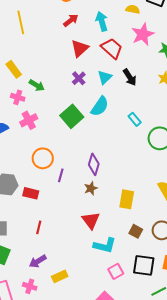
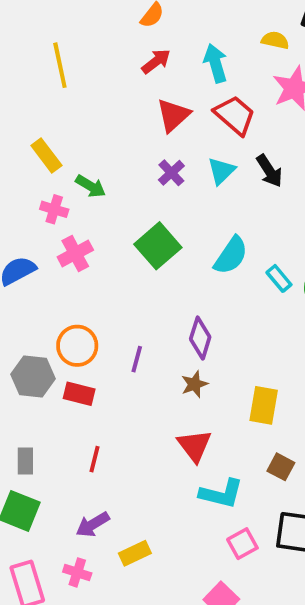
cyan semicircle: (100, 106) -> (231, 255), moved
cyan rectangle: (135, 119) -> (279, 278), moved
orange circle: (43, 158) -> (77, 346), moved

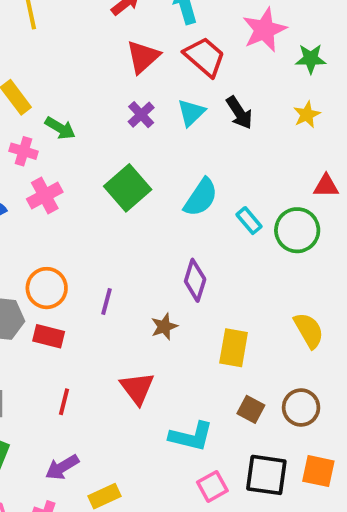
purple diamond: (200, 338) -> (195, 280), moved
red triangle: (194, 446) -> (137, 388), moved

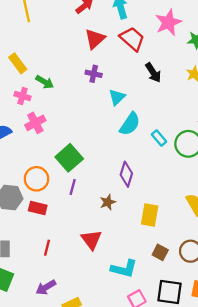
cyan triangle: (191, 113) -> (117, 97), moved
purple cross: (141, 115) -> (94, 74), turned -35
green square: (128, 188) -> (69, 158), moved

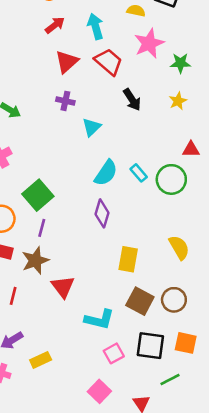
cyan semicircle: (130, 124) -> (106, 173), moved
brown star: (108, 202) -> (35, 261), moved, size x1.5
brown square: (160, 252) -> (140, 301), size x1.5

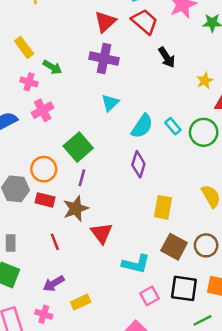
purple cross: (65, 101) -> (104, 59), size x1.6
yellow star: (178, 101) -> (205, 81), moved
cyan triangle: (92, 127) -> (110, 103), moved
red line: (13, 296) -> (55, 242), turned -35

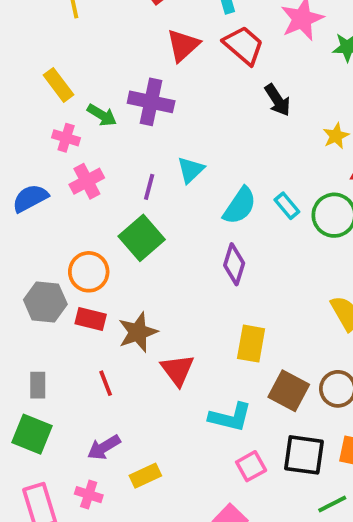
purple cross: (104, 59) -> (151, 102), moved
purple line: (82, 178) -> (149, 187), moved
yellow rectangle: (163, 207) -> (251, 344), moved

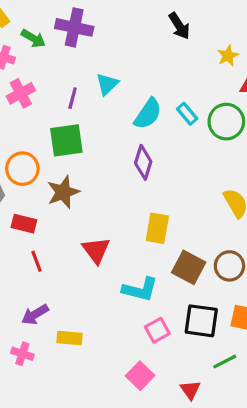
green square: (142, 238) -> (66, 140), turned 33
red rectangle: (91, 319) -> (24, 224), moved
brown star: (138, 332) -> (63, 192), moved
yellow rectangle: (145, 476) -> (69, 338), turned 30

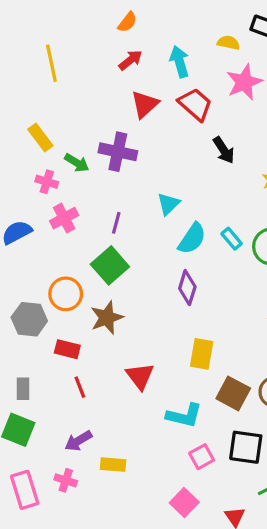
cyan triangle: (107, 84) -> (168, 204), moved
green square: (66, 140) -> (110, 265), turned -33

